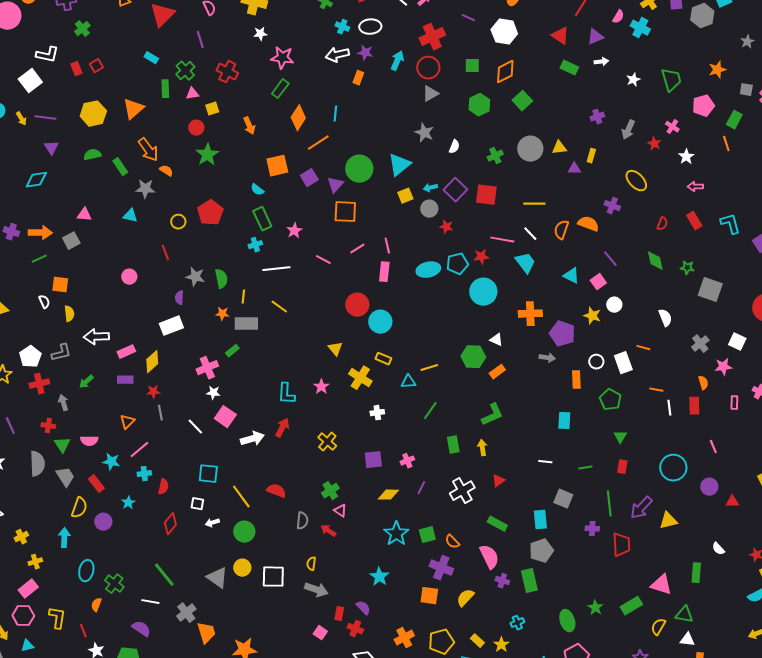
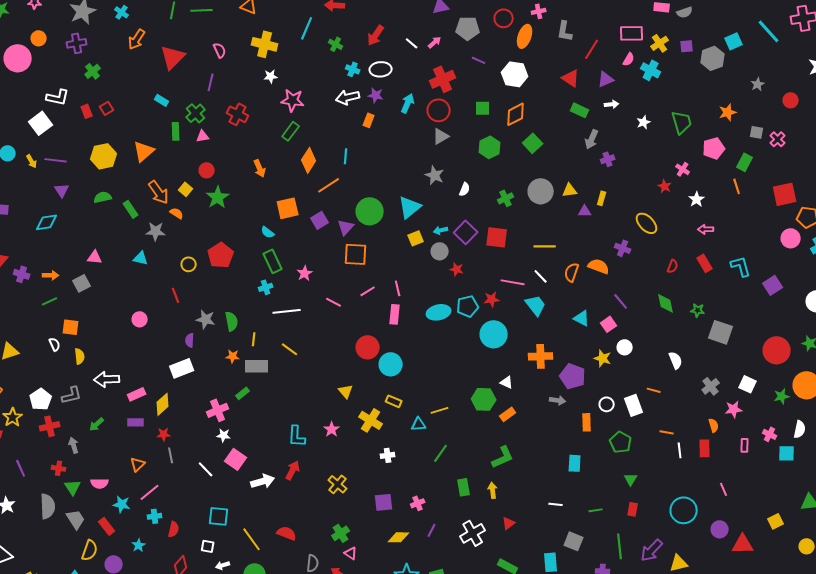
purple line: (200, 40) -> (211, 82), turned 30
yellow square: (212, 109) -> (186, 189), moved, turned -32
gray arrow: (628, 130) -> (592, 139), moved
orange arrow: (40, 233) -> (51, 275), size x0.7
red triangle: (732, 502) -> (743, 544), size x1.6

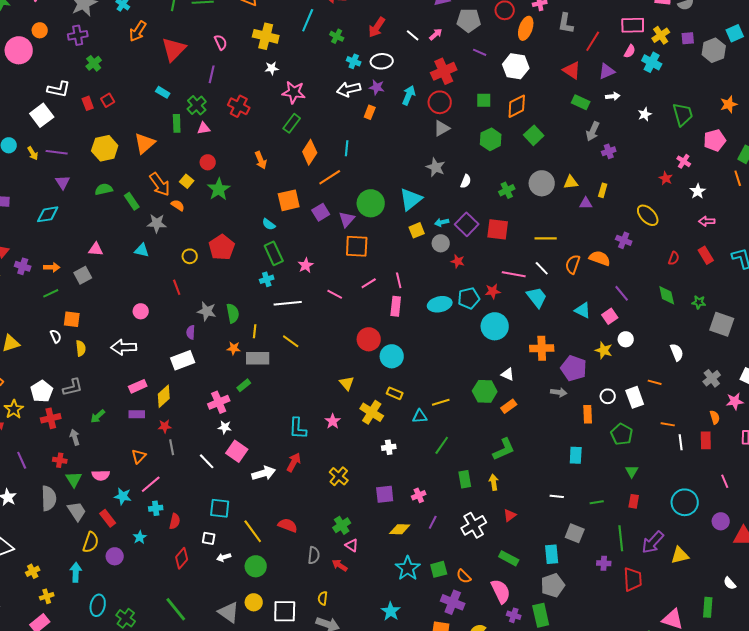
white arrow: (107, 379) -> (124, 347), moved

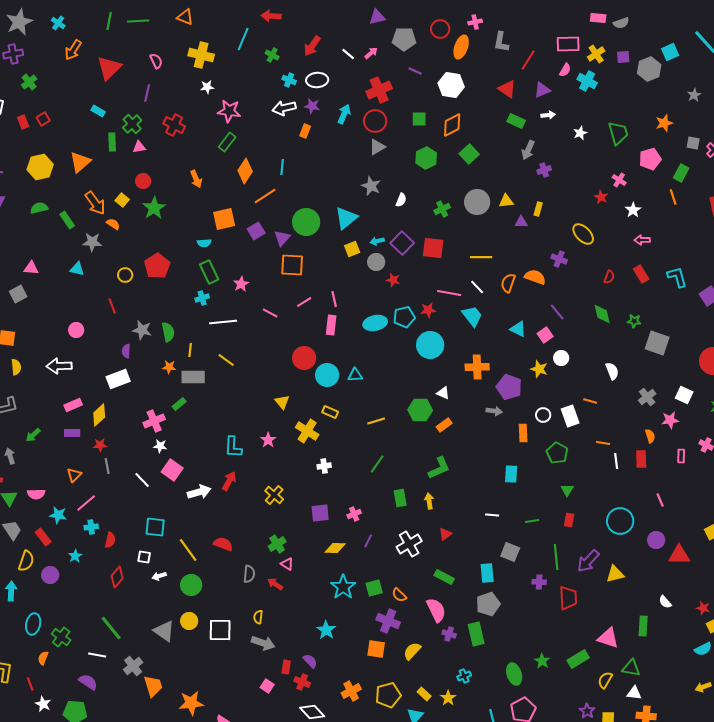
cyan semicircle: (269, 224) -> (204, 243), turned -40
cyan triangle: (420, 416) -> (355, 375), moved

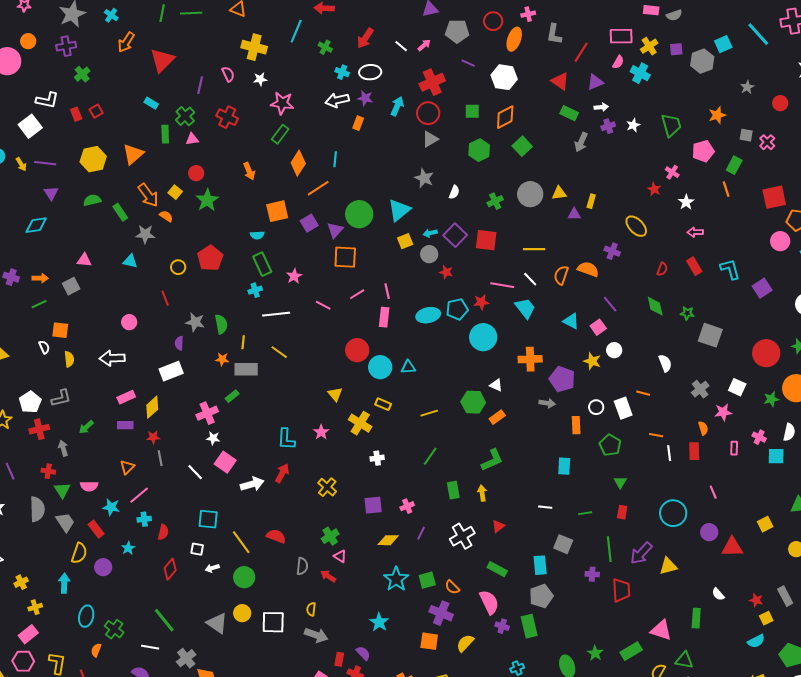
pink semicircle: (156, 61) -> (228, 74), moved
purple cross: (544, 170) -> (608, 126), moved

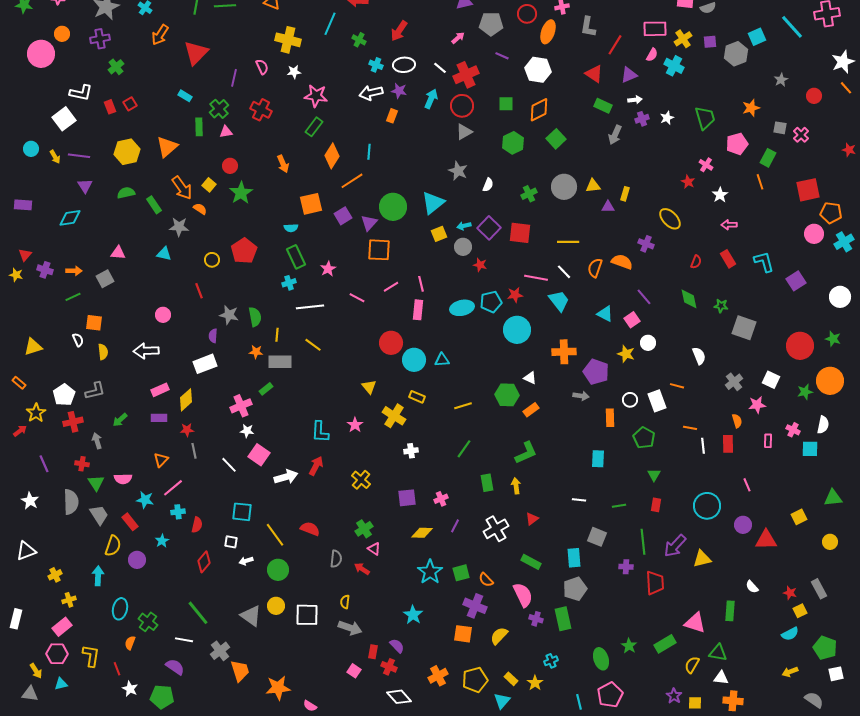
white line: (401, 46) -> (440, 68), moved

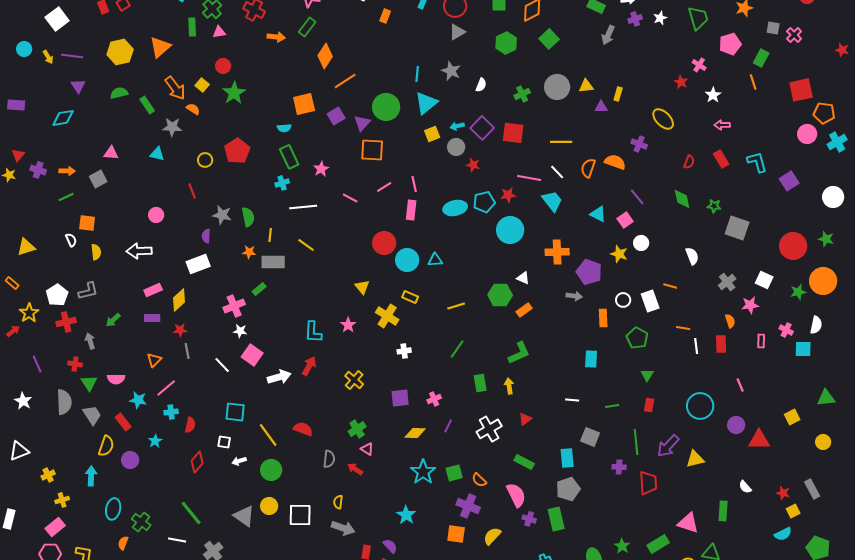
cyan line: (369, 152) -> (417, 74), moved
orange arrow: (283, 164) -> (276, 37), moved, turned -60

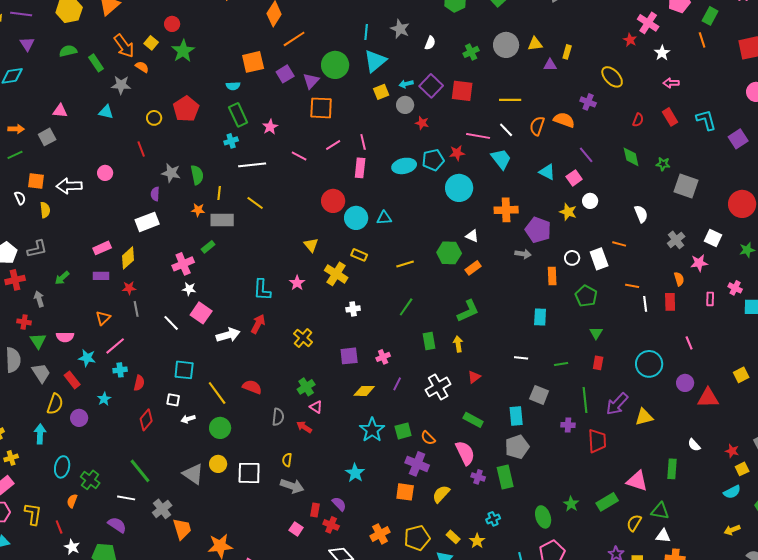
pink cross: (699, 65) -> (648, 23), size x1.5
white arrow: (139, 251) -> (69, 186), moved

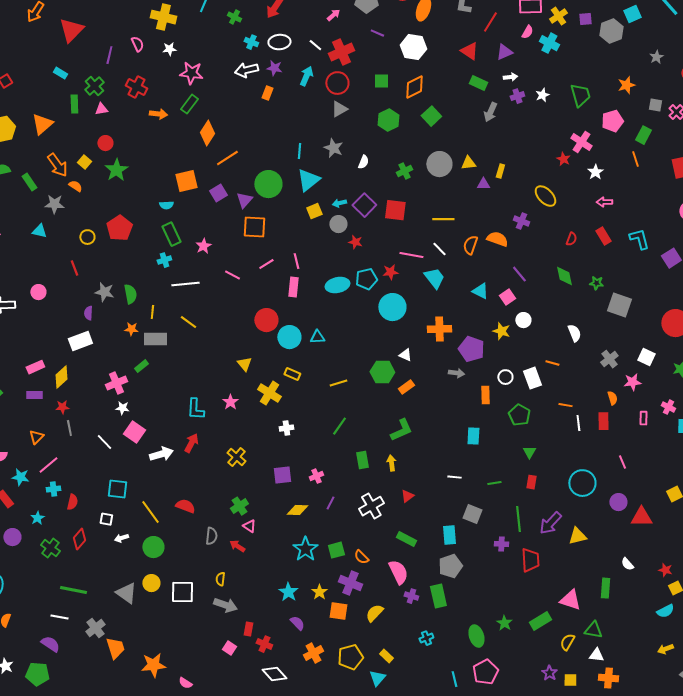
green line: (140, 471) -> (73, 590), turned -40
green cross: (90, 480) -> (50, 548), moved
purple semicircle: (339, 504) -> (297, 623), moved
yellow star: (477, 541) -> (319, 592), moved

